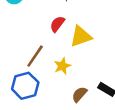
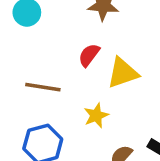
brown line: (35, 56) -> (43, 87), moved, turned 65

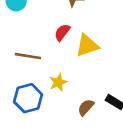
yellow star: (96, 115) -> (58, 82), moved

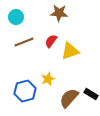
brown line: (28, 56) -> (24, 42), moved, turned -30
brown semicircle: (86, 107) -> (69, 98), size x1.5

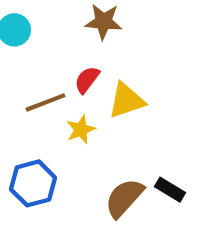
brown line: (24, 42) -> (45, 102), moved
yellow star: (48, 79) -> (81, 129), moved

